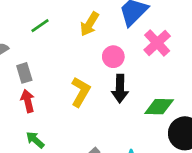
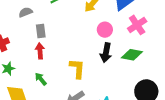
yellow L-shape: (81, 92) -> (77, 68), moved, turned -35
green diamond: (159, 107) -> (132, 55), moved

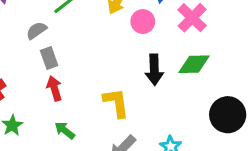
gray semicircle: (26, 12) -> (36, 31), moved
pink circle: (105, 30) -> (143, 22), moved

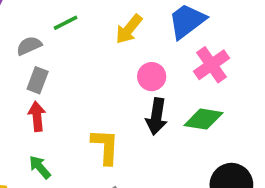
pink circle: (143, 22) -> (152, 77), moved
gray rectangle: (49, 58) -> (38, 80), turned 30

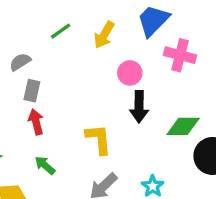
green line: (66, 23) -> (61, 31), moved
pink cross: (212, 65) -> (180, 55), turned -32
green diamond: (203, 119) -> (183, 126), moved

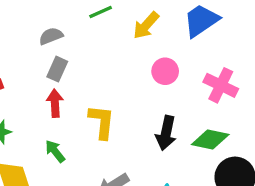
pink cross: (180, 55) -> (221, 85), moved
black arrow: (139, 107) -> (166, 133), moved
yellow L-shape: (99, 139) -> (102, 122), moved

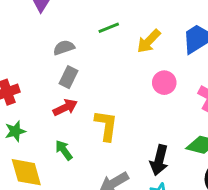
red arrow: (55, 103) -> (65, 107), turned 65
black arrow: (166, 133) -> (159, 160), moved

